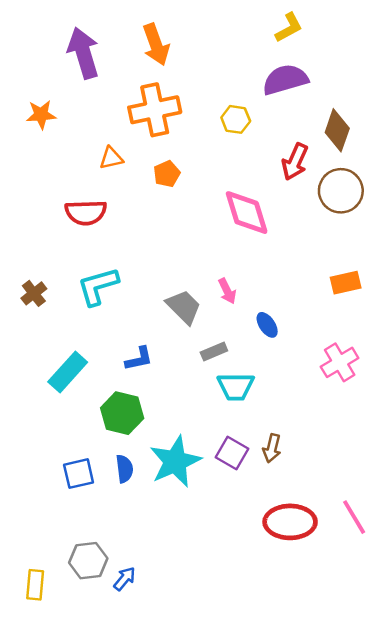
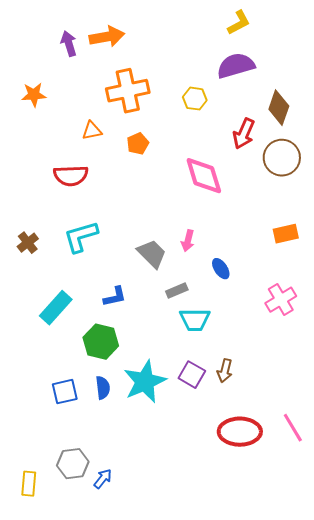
orange arrow: (156, 45) -> (107, 37), moved, turned -80
purple arrow: (83, 53) -> (69, 44), size x0.6
pink arrow: (227, 291) -> (188, 241), turned 40

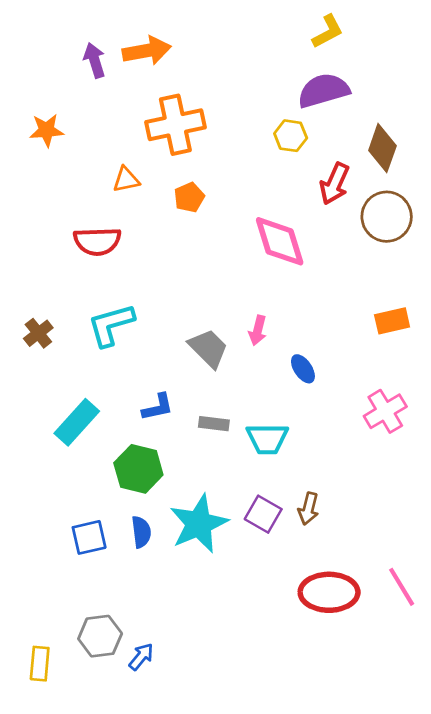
yellow hexagon: (195, 99) -> (291, 136), moved
gray rectangle: (177, 291) -> (214, 424), moved, turned 30

